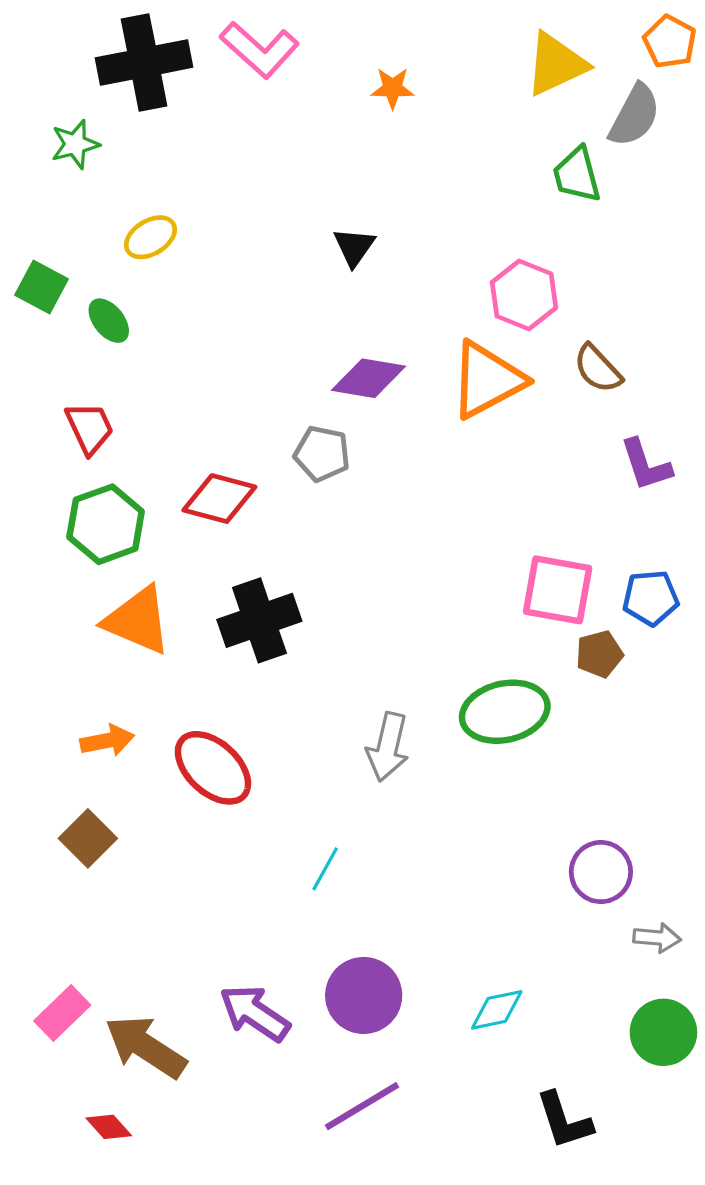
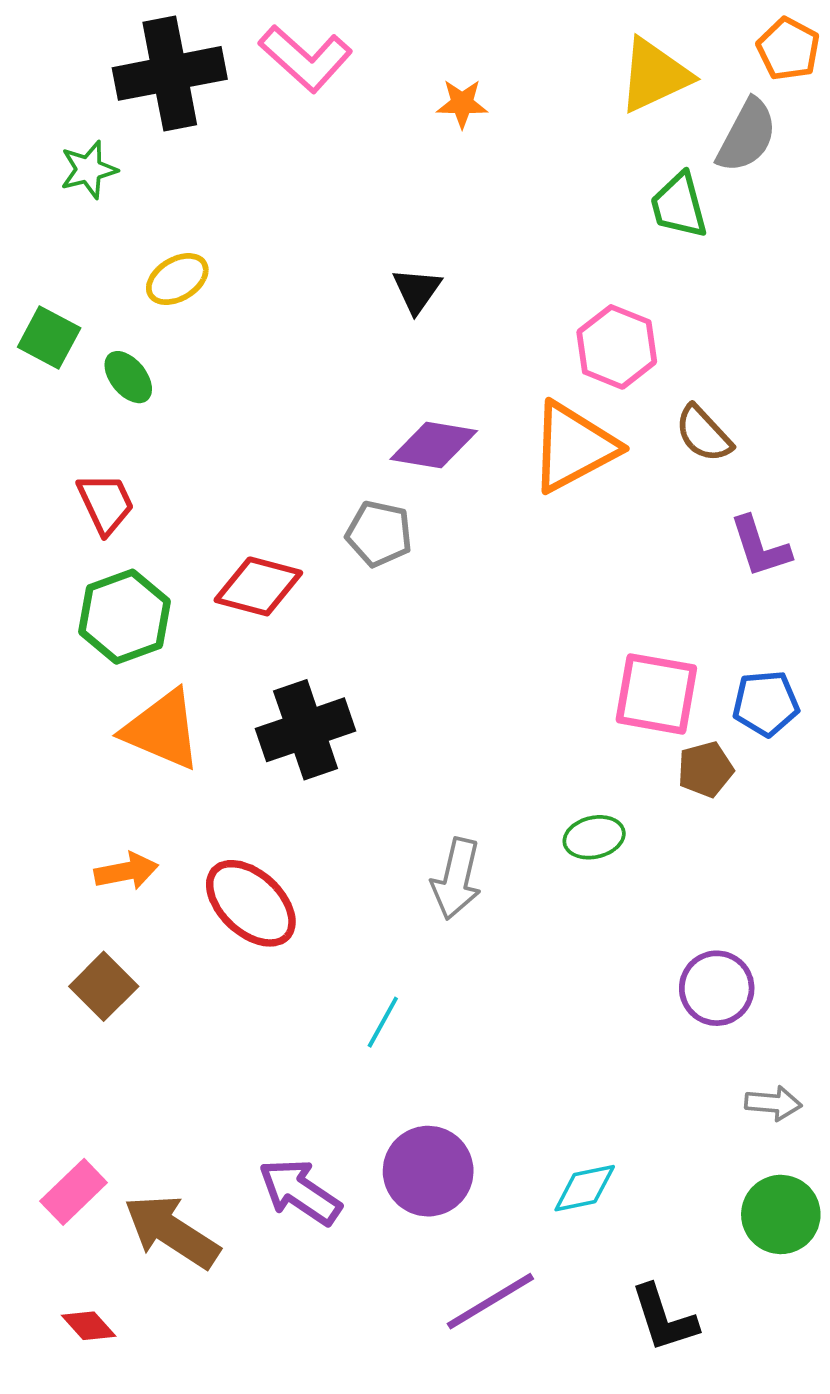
green ellipse: (505, 712) -> (594, 837), size x0.6
purple circle: (601, 872) -> (717, 988), moved
purple line: (362, 1106) -> (490, 1301), moved
red diamond: (109, 1127) -> (89, 1326), moved

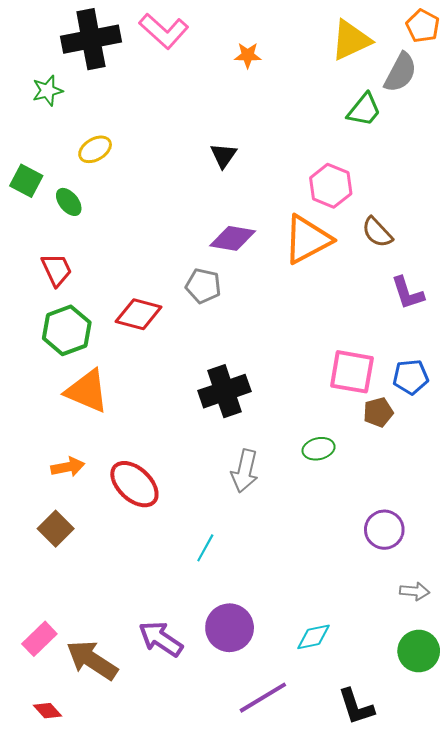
green trapezoid: (679, 205) -> (364, 110), turned -126
black cross: (306, 730) -> (224, 391), moved

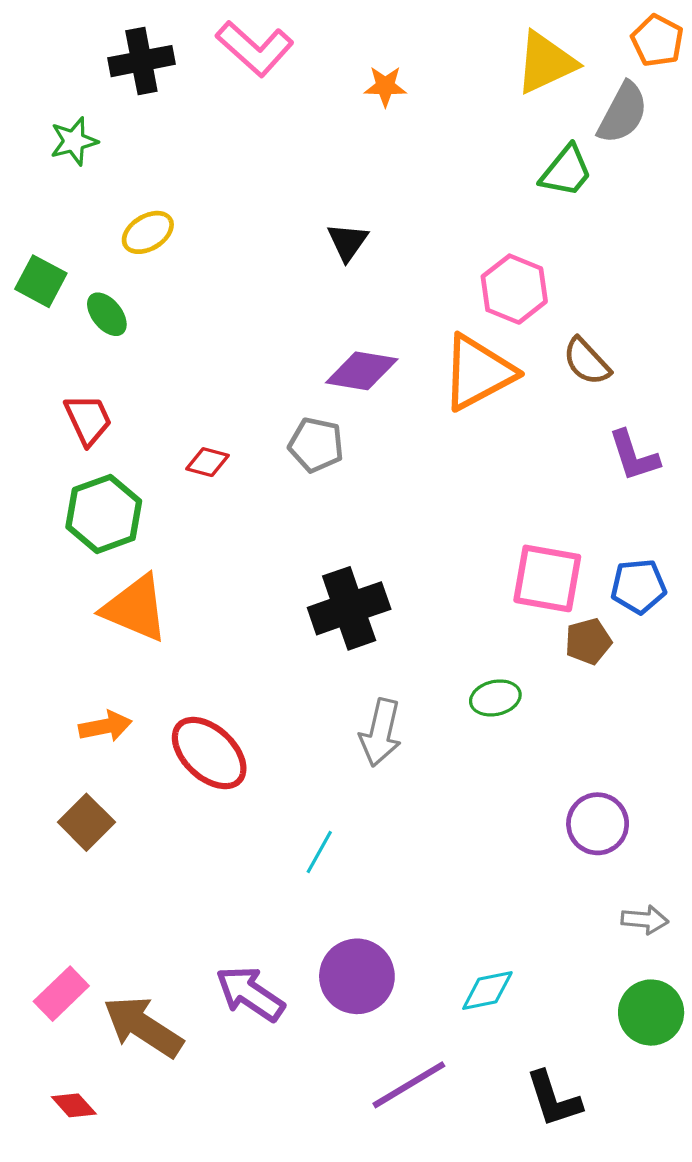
black cross: (91, 39) -> (141, 61), size x0.7
red diamond: (139, 314) -> (208, 462), moved, size x0.6

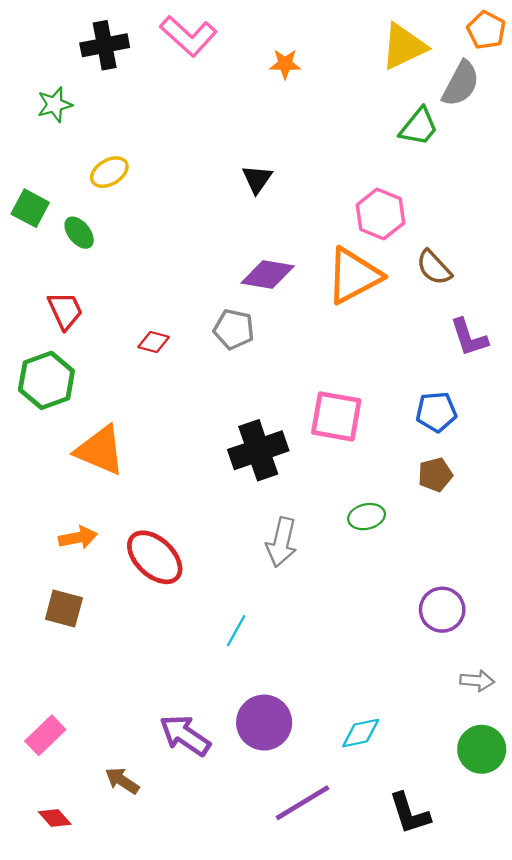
green hexagon: (104, 514) -> (46, 380), moved
pink square: (547, 578) -> (336, 416), moved
blue pentagon: (638, 586) -> (436, 412), moved
brown square: (86, 822) -> (64, 608), turned -30
brown arrow: (143, 1027) -> (122, 781), moved, size x0.6

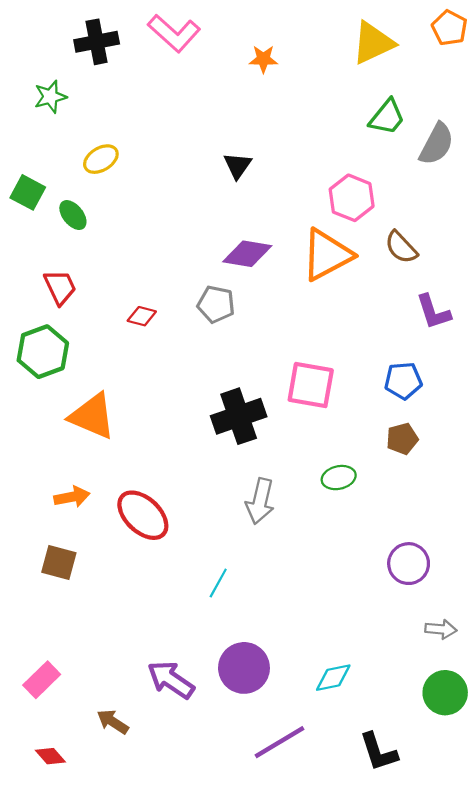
gray semicircle: (461, 84) -> (437, 144), moved

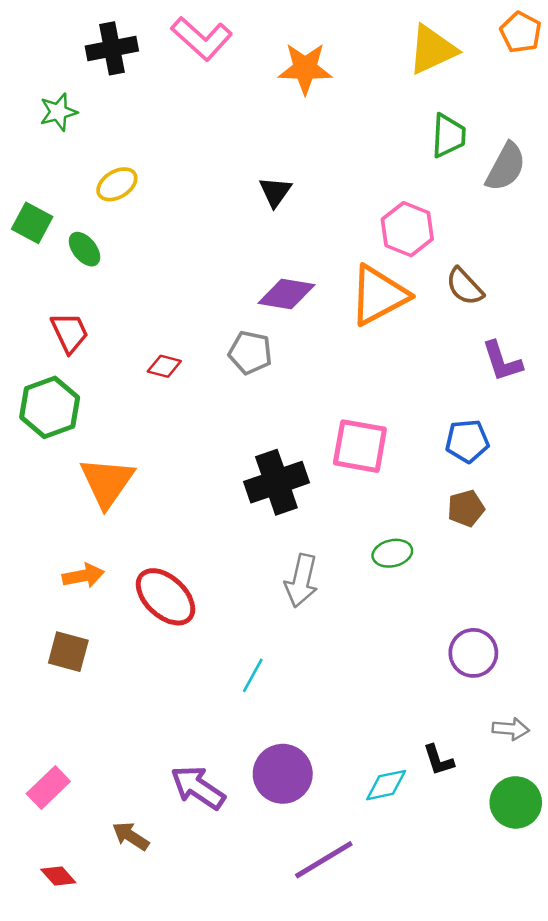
orange star: (263, 59) -> (305, 68), size x1.6
green trapezoid: (387, 117) -> (448, 136), turned -36
orange triangle: (92, 416) -> (107, 482), turned 42
black L-shape: (378, 752) -> (438, 760), moved, size x0.7

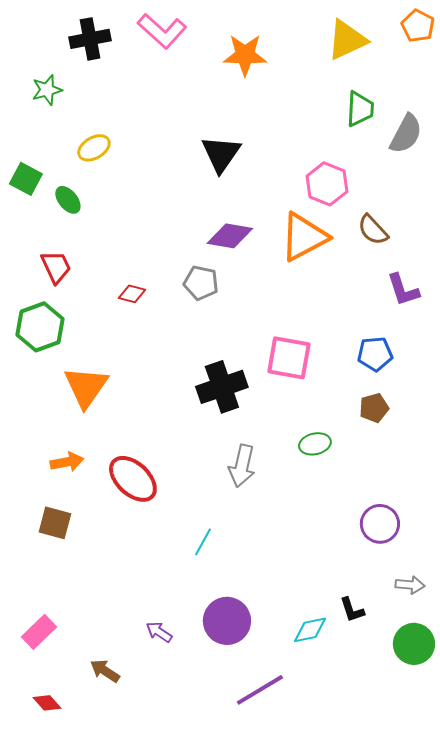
black triangle: (275, 192) -> (221, 154), size x1.5
purple arrow: (198, 788) -> (159, 632), size x0.6

